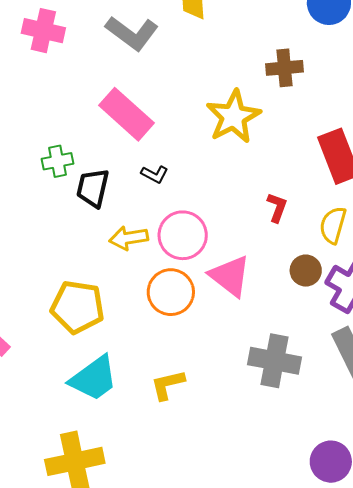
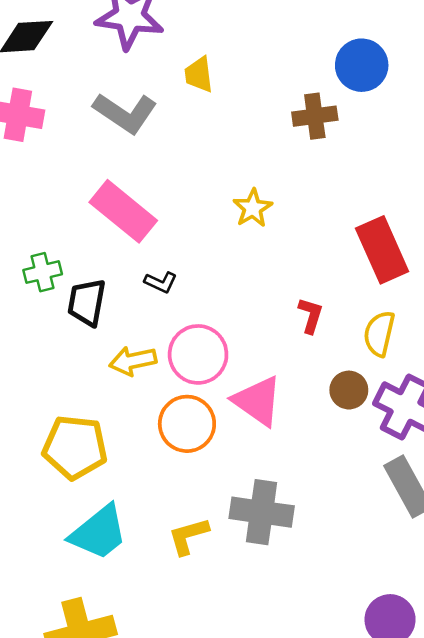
brown cross: (284, 68) -> (315, 116), moved
yellow star: (233, 117) -> (253, 208), size x0.6
gray cross: (275, 361) -> (262, 512), moved

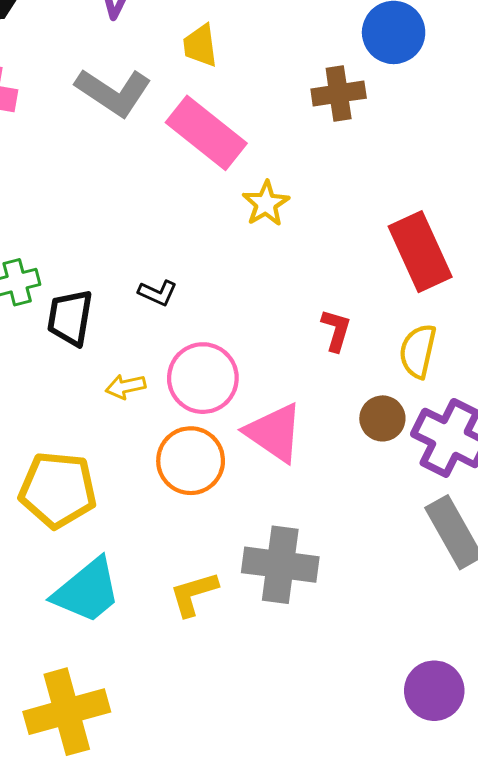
pink rectangle: (123, 211) -> (206, 133), moved
yellow arrow: (133, 361) -> (125, 387), size x0.7

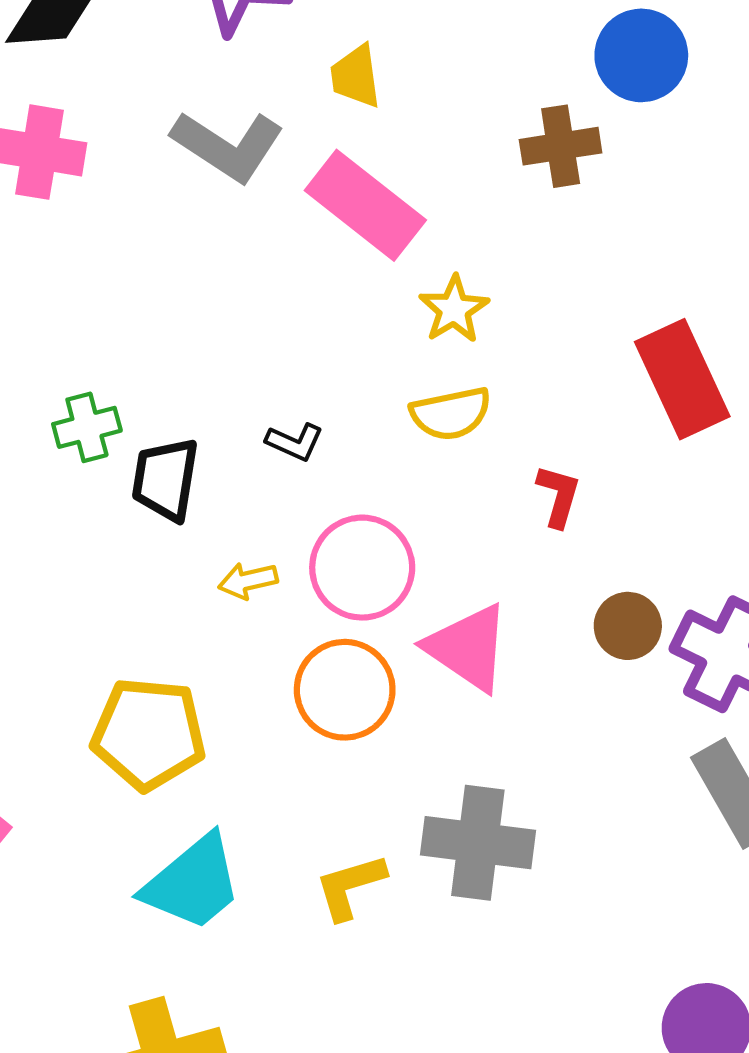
yellow semicircle: (418, 351) -> (451, 414), moved, turned -114

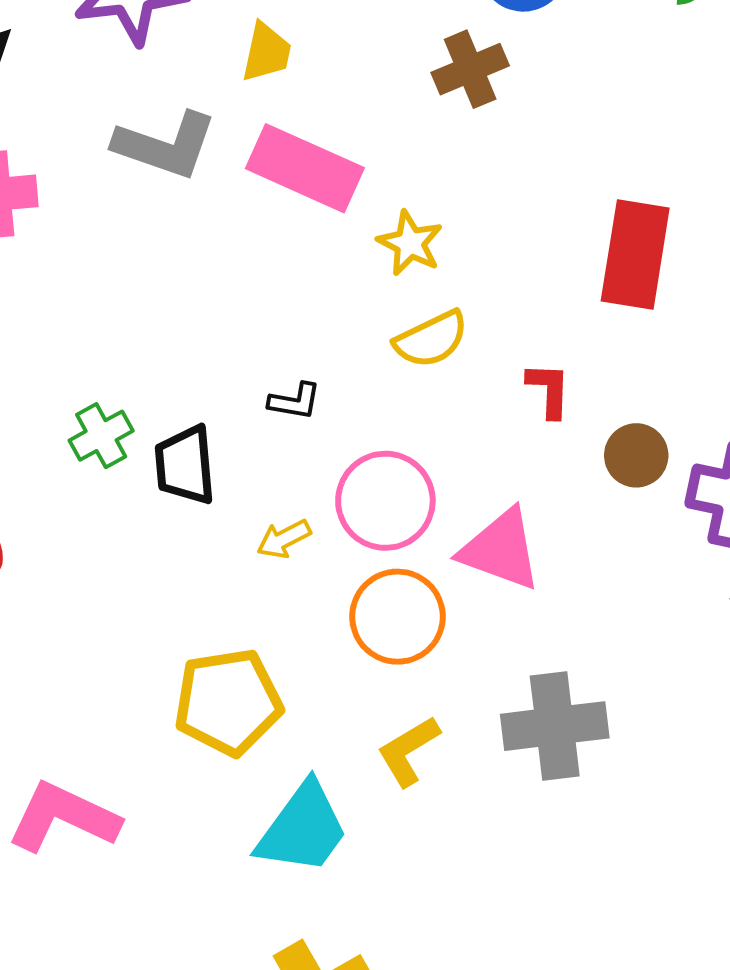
yellow trapezoid: (356, 76) -> (266, 52), turned -146
red rectangle: (682, 379) -> (635, 255), turned 48
brown circle: (628, 626) -> (636, 455), moved
yellow L-shape: (350, 886) -> (408, 751), moved

